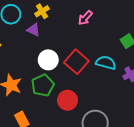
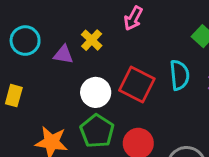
yellow cross: (42, 11) -> (92, 40), moved
cyan semicircle: (106, 63) -> (179, 75), turned 84

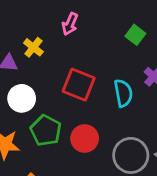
cyan semicircle: (179, 75) -> (123, 93), moved
white circle: (96, 92) -> (22, 98), moved

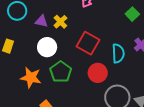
yellow cross: (33, 47) -> (60, 22), moved
red circle: (85, 138) -> (98, 73), moved

